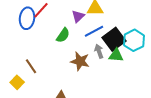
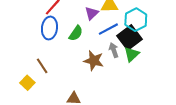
blue ellipse: (27, 18) -> (49, 28), moved
cyan hexagon: (134, 40) -> (136, 20), moved
green triangle: (116, 55) -> (132, 54), turned -49

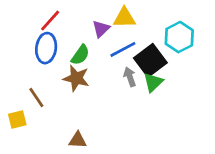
cyan hexagon: (136, 20) -> (179, 37), moved
brown star: (94, 61) -> (76, 78), moved
yellow square: (27, 83) -> (17, 119), turned 32

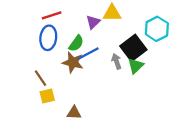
red line: (50, 21) -> (52, 15), turned 30
blue line: (123, 49) -> (89, 53), moved
yellow square: (17, 119) -> (47, 96), moved

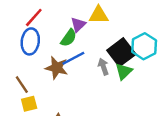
red line: (52, 15) -> (34, 17), turned -30
cyan hexagon: (157, 29) -> (144, 46), moved
green semicircle: (76, 43) -> (69, 38), moved

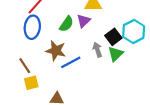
purple triangle: (78, 25) -> (83, 21), moved
black square: (121, 52) -> (113, 37), size x0.7
blue line: (73, 58) -> (71, 62), moved

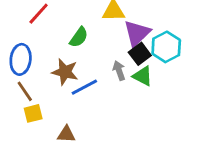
purple triangle: (83, 21) -> (137, 33), moved, size x1.5
blue ellipse: (32, 27) -> (21, 59), moved
green triangle: (116, 54) -> (143, 76), turned -49

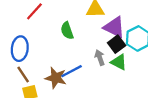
purple triangle: (137, 33) -> (114, 27), turned -50
green semicircle: (79, 37) -> (67, 31), turned 126
brown star: (65, 72) -> (56, 78), moved

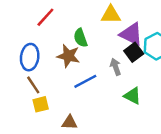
green triangle: (119, 62) -> (133, 96), moved
brown star: (56, 78) -> (68, 56), moved

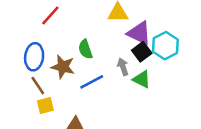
green semicircle: (80, 38) -> (85, 49), moved
brown star: (68, 56) -> (63, 67), moved
green triangle: (133, 96) -> (142, 79), moved

